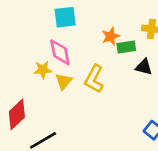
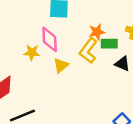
yellow L-shape: (94, 79) -> (88, 51), moved
yellow triangle: (64, 81) -> (61, 65), moved

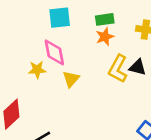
green rectangle: (109, 44) -> (105, 19), moved
yellow L-shape: (88, 51) -> (118, 69), moved

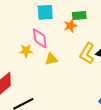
orange star: (105, 37) -> (71, 26), moved
yellow triangle: (71, 79) -> (51, 59), turned 32

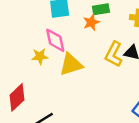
yellow triangle: (51, 59) -> (71, 64), size x1.5

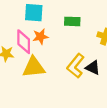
orange star: (91, 22) -> (40, 37), moved

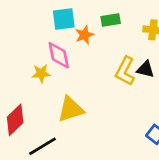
orange star: (40, 37) -> (84, 35), moved
yellow triangle: (34, 67) -> (71, 109), moved

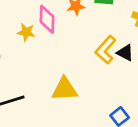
yellow triangle: (71, 109) -> (65, 89), moved

